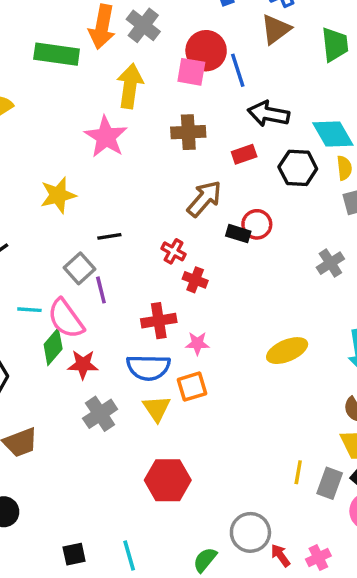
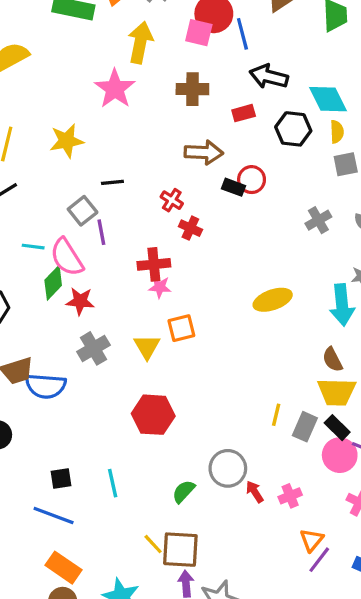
brown arrow: (204, 199) -> (204, 152), turned 48
pink star: (197, 343) -> (160, 287), moved
blue semicircle: (148, 367) -> (46, 386), moved

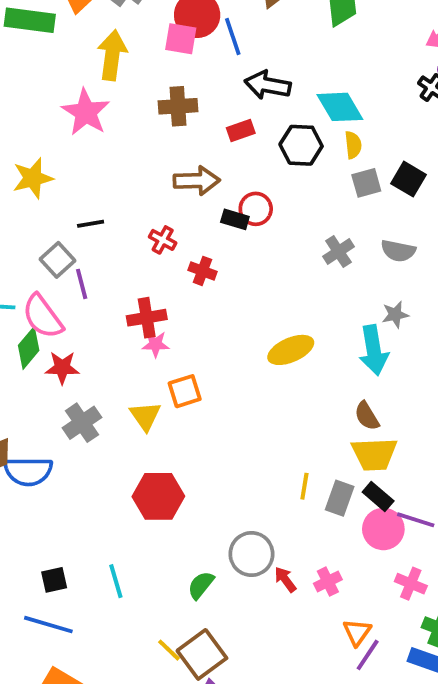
red cross: (190, 228) -> (203, 271), moved
brown square: (180, 550) -> (202, 654), turned -36

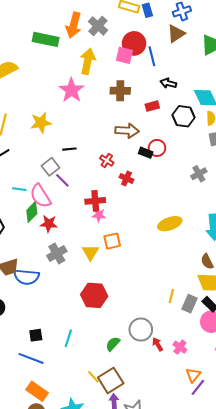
black arrow: (268, 85) -> (168, 83), size x0.7
purple line: (82, 284) -> (62, 180), turned -35
cyan line: (116, 581) -> (68, 338), turned 30
pink cross: (328, 581) -> (180, 347), turned -32

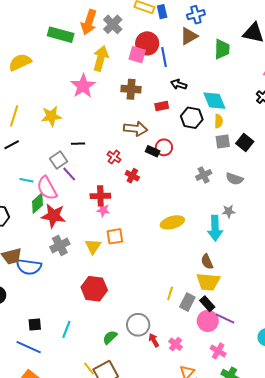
red star: (49, 224) -> (53, 216), size x1.4

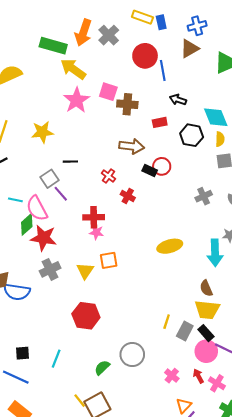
pink square: (137, 55) -> (108, 92), moved
yellow arrow: (101, 58) -> (73, 69), moved, turned -70
red arrow: (154, 340) -> (198, 376), moved

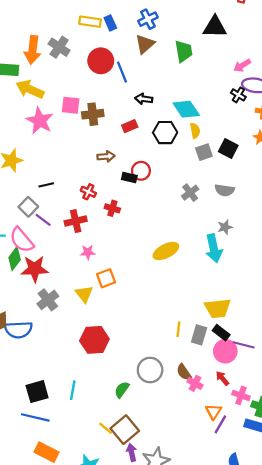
brown arrow: (132, 146) -> (106, 156), size x0.7
red cross: (94, 217) -> (76, 221), moved
brown semicircle: (206, 288) -> (184, 372), moved
black square: (22, 353) -> (37, 392), size x1.5
pink cross: (217, 383) -> (241, 395), moved

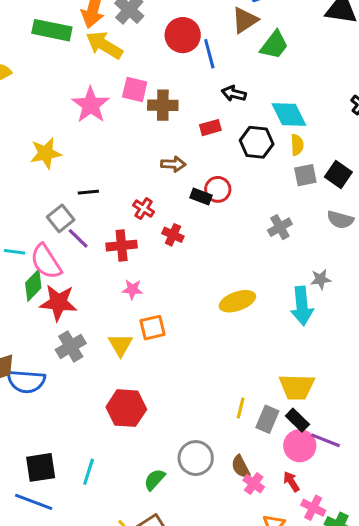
green trapezoid: (184, 51) -> (274, 45), moved, turned 40
yellow arrow: (30, 89) -> (104, 45), moved
gray semicircle: (225, 190) -> (340, 220), moved

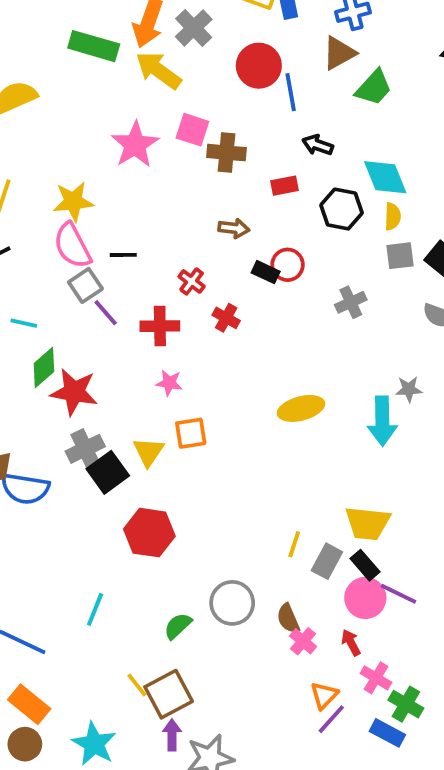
gray cross: (280, 227) -> (351, 302), moved
pink semicircle: (46, 262) -> (72, 246), moved
black square: (41, 467) -> (108, 472), moved, turned -32

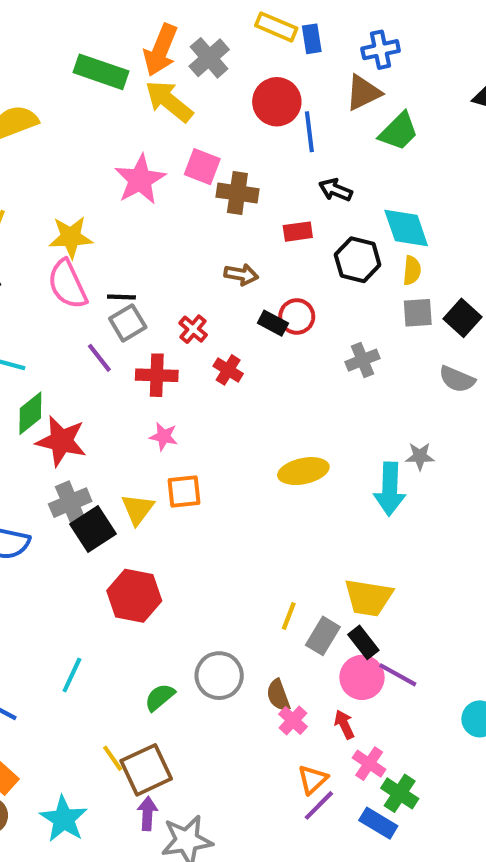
gray square: (85, 285) -> (128, 323), moved

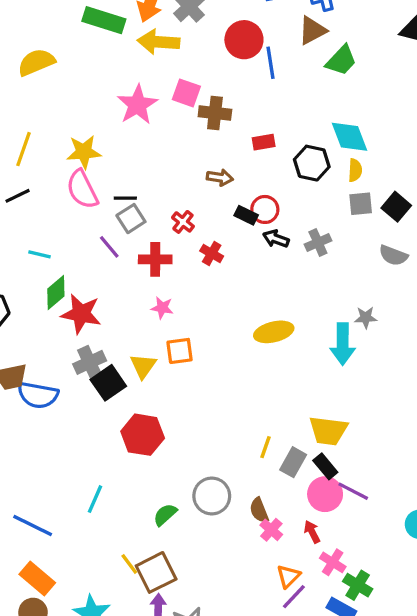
yellow arrow: (169, 101) -> (159, 42), turned -33
black arrow: (335, 190) -> (276, 239), moved

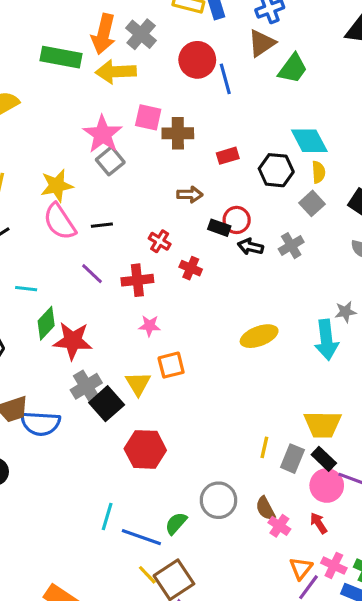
gray square: (361, 204) -> (312, 203), moved, turned -30
gray square: (131, 219) -> (110, 161), moved
blue line: (33, 525) -> (141, 537), moved
pink cross: (333, 562) -> (334, 565), moved

